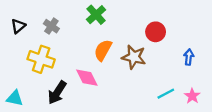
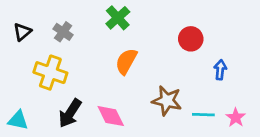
brown star: (134, 57) -> (167, 101), moved
blue arrow: (189, 57) -> (220, 70), moved
pink diamond: (87, 78) -> (111, 116), moved
cyan line: (166, 94) -> (203, 115), turned 30

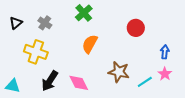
blue arrow: (220, 70) -> (165, 52), moved
cyan line: (203, 115) -> (145, 82), turned -35
pink star: (236, 117) -> (165, 74), moved

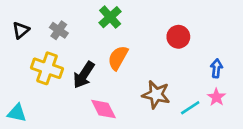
black arrow: (50, 81) -> (84, 75), moved

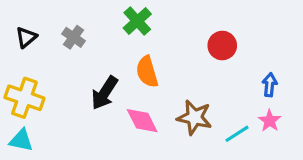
orange semicircle: (118, 58) -> (147, 72), turned -45
yellow cross: (47, 68) -> (24, 98), moved
pink diamond: (103, 109) -> (142, 121), moved

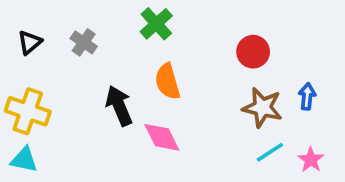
black arrow: (105, 93) -> (119, 106), turned 124
brown star: (194, 117) -> (262, 108), moved
pink star: (270, 121) -> (311, 160), moved

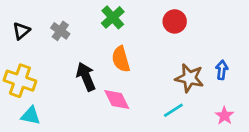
red circle: (253, 52) -> (175, 21), moved
cyan line: (270, 152) -> (173, 110), moved
cyan triangle: (24, 160) -> (31, 116), moved

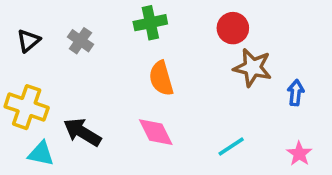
green cross: (113, 17) -> (150, 23), turned 30
black arrow: (86, 77) -> (82, 132), moved, turned -36
brown star: (189, 78) -> (253, 68), moved

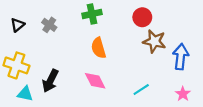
blue arrow: (296, 93) -> (181, 57), size x1.6
black arrow: (82, 132) -> (50, 81), turned -95

